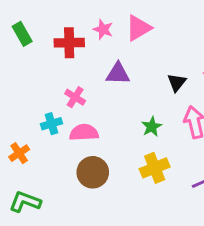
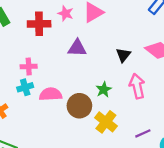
pink cross: (75, 97) -> (29, 67), moved, turned -35
yellow cross: (155, 168) -> (106, 122), turned -30
brown circle: (93, 172) -> (79, 106), moved

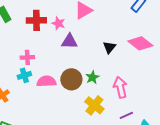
pink star: (66, 13) -> (58, 23), moved
pink arrow: (137, 86) -> (120, 87), moved
brown circle: (79, 106) -> (71, 79), moved

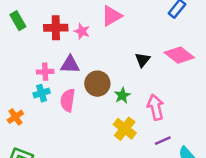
purple triangle: (69, 41) -> (70, 65), moved
brown circle: (71, 79) -> (97, 84), moved
pink semicircle: (46, 81) -> (68, 100), turned -78

